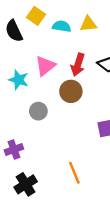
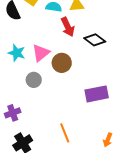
red arrow: (78, 65) -> (68, 27), moved, turned -42
pink triangle: (45, 66) -> (41, 53), moved

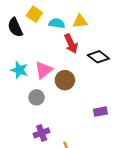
purple rectangle: (97, 94) -> (100, 112), size x0.6
purple cross: (13, 113) -> (42, 133), moved

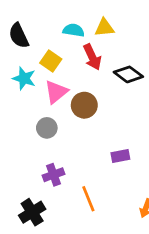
yellow square: (34, 14) -> (51, 61), moved
cyan star: (19, 70) -> (24, 78), moved
purple rectangle: (100, 112) -> (120, 156), moved

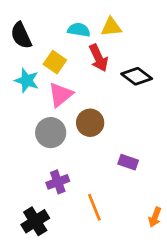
brown circle: (84, 105) -> (90, 123), moved
gray circle: (47, 128) -> (51, 133), size x1.4
purple rectangle: (120, 156) -> (128, 162), turned 30

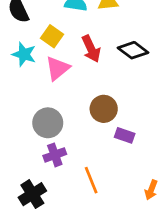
red arrow: (99, 58) -> (91, 49), moved
brown circle: (90, 123) -> (104, 109), moved
gray circle: (51, 133) -> (48, 123), moved

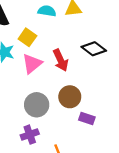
red arrow: (91, 49) -> (61, 60), moved
gray circle: (48, 123) -> (37, 105), moved

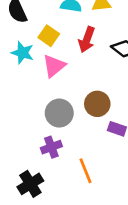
red arrow: (61, 60) -> (87, 40), moved, turned 45

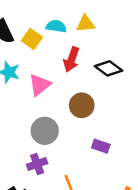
yellow square: (49, 36) -> (32, 39), moved
brown circle: (97, 104) -> (82, 105), moved

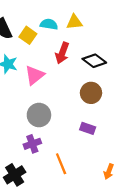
brown circle: (82, 105) -> (91, 93), moved

